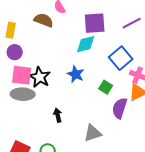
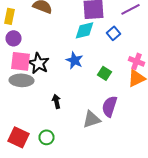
blue square: (121, 58) -> (114, 33), moved, size x0.6
purple semicircle: (120, 108) -> (110, 106), moved

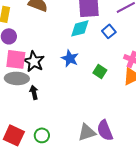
black arrow: (56, 101) -> (34, 92), moved
purple semicircle: (110, 106) -> (105, 130), moved, turned -40
gray triangle: (92, 119) -> (87, 132), moved

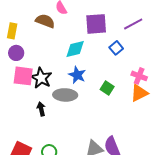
cyan diamond: (80, 28) -> (75, 49), moved
gray ellipse: (17, 78) -> (65, 95), moved

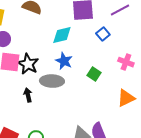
orange triangle: (139, 93) -> (126, 98), moved

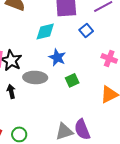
blue star: (64, 61) -> (57, 57), moved
green square: (94, 74) -> (72, 80), moved, turned 32

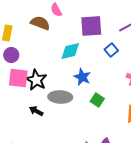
green square: (72, 80) -> (97, 100), turned -32
black arrow: (11, 91) -> (36, 111), turned -48

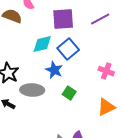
blue square: (111, 50) -> (68, 49), moved, size x1.5

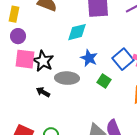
blue square: (68, 49) -> (123, 59), moved

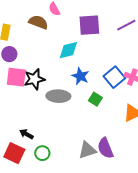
black star: (43, 61) -> (34, 79), turned 30
black arrow: (43, 92) -> (26, 134), moved

